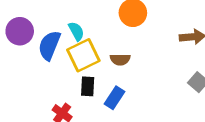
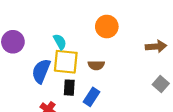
blue semicircle: (49, 45) -> (41, 71), moved
yellow square: (83, 55) -> (66, 62), turned 32

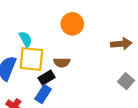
black rectangle: (69, 88) -> (47, 78), moved, turned 56
blue rectangle: (92, 97) -> (43, 94), moved

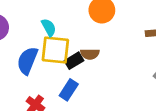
black rectangle: (47, 78) -> (74, 61), moved

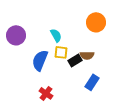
yellow square: (55, 50) -> (61, 52), size x0.6
blue rectangle: (69, 90) -> (92, 82), moved

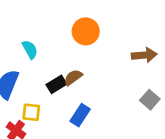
yellow square: (61, 52) -> (31, 112), moved
brown semicircle: (87, 55) -> (73, 77), turned 144

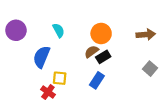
orange circle: (86, 31) -> (101, 33), moved
black rectangle: (56, 84) -> (103, 57), moved

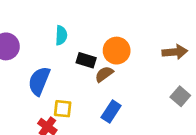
cyan semicircle: (59, 30) -> (61, 35), moved, turned 32
black rectangle: (103, 57) -> (86, 60), moved, turned 48

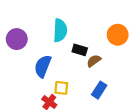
cyan semicircle: (61, 35) -> (60, 30), size x1.5
orange circle: (117, 51) -> (118, 35), moved

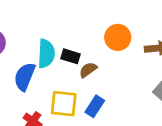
cyan semicircle: (60, 30) -> (46, 54), moved
yellow square: (61, 88) -> (64, 104), moved, size x1.5

